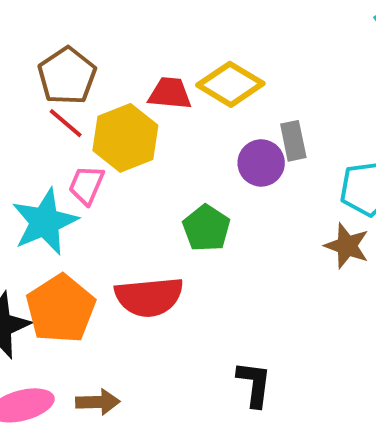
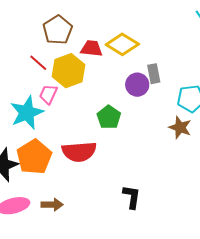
brown pentagon: (67, 76) -> (58, 30), moved

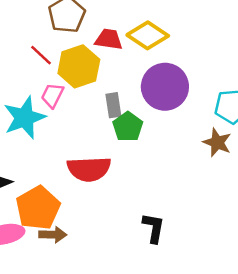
gray rectangle: (154, 74) -> (113, 105), moved
purple circle: (137, 85) -> (165, 87), size x1.6
orange pentagon: (34, 157) -> (38, 208), moved

